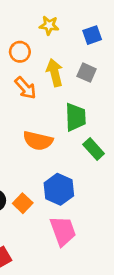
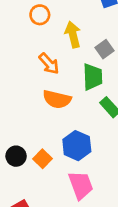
gray square: (87, 73) -> (105, 49), moved, turned 30
orange arrow: (25, 88) -> (49, 64), moved

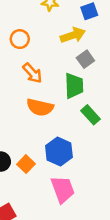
orange circle: (40, 15) -> (20, 39), moved
yellow arrow: (73, 35) -> (73, 35), moved, turned 85

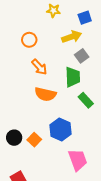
pink trapezoid: (63, 189) -> (78, 160), moved

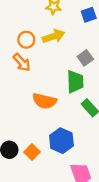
yellow arrow: (72, 37) -> (54, 36), moved
orange arrow: (39, 67) -> (22, 62), moved

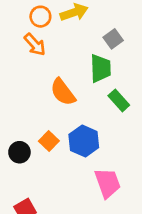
orange semicircle: (44, 101) -> (63, 92), turned 40
orange square: (32, 152) -> (49, 141), moved

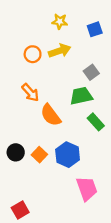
orange arrow: (35, 45) -> (30, 93), moved
green trapezoid: (101, 68) -> (81, 96), turned -100
black circle: (19, 152) -> (16, 152), moved

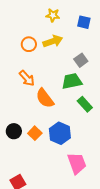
blue square: (95, 29) -> (84, 22), turned 32

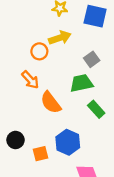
blue square: (84, 22) -> (95, 16), size x1.5
orange circle: (29, 44) -> (39, 51), moved
orange square: (35, 133) -> (41, 154), moved, turned 32

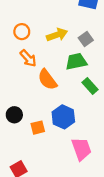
yellow arrow: (60, 38) -> (57, 35), moved
orange circle: (39, 51) -> (22, 32), moved

